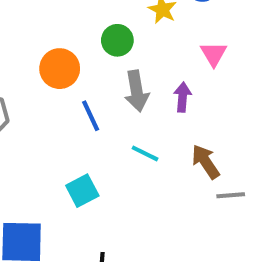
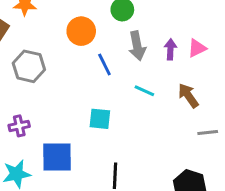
pink triangle: (214, 54) -> (197, 48), moved, turned 36
cyan square: (82, 191) -> (100, 119), turned 35
gray line: (231, 195) -> (208, 133), moved

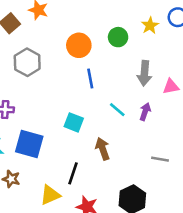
gray arrow: (137, 46) -> (144, 73), moved
purple arrow: (170, 49) -> (145, 112), moved
brown arrow: (188, 96) -> (103, 149), moved

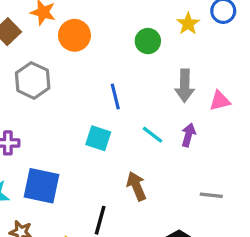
orange circle: (79, 45) -> (74, 35), moved
cyan square: (74, 122) -> (98, 138), moved

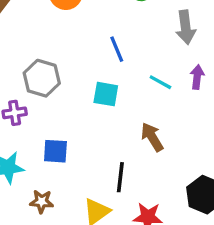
gray hexagon: (33, 80) -> (42, 78), moved
blue square: (41, 186) -> (55, 151), size x0.7

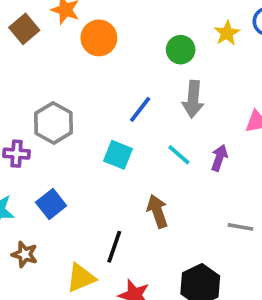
gray arrow: (186, 27) -> (193, 99), moved
blue line: (117, 49) -> (140, 109), turned 48
blue square: (55, 151) -> (51, 204), turned 36

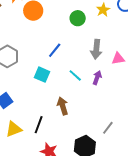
gray arrow: (193, 99) -> (96, 49), moved
gray line: (240, 227) -> (108, 128), moved, turned -64
yellow triangle: (81, 278) -> (14, 129), moved

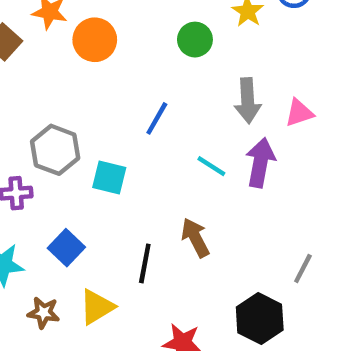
cyan square: (42, 75) -> (109, 177), moved
purple arrow: (97, 78) -> (260, 163), size x1.5
black line: (39, 125) -> (145, 263), moved

